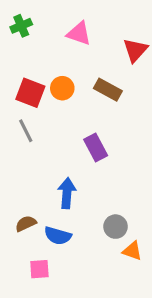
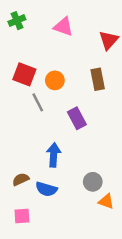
orange circle: (62, 88) -> (55, 80), moved
brown rectangle: (108, 90) -> (98, 79), moved, turned 50
gray line: (26, 131) -> (38, 102), moved
pink square: (39, 269) -> (22, 216), moved

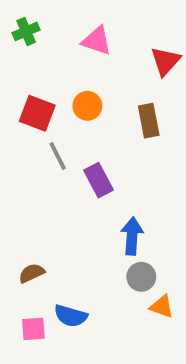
orange circle: (55, 80) -> (87, 106), moved
purple rectangle: (77, 118) -> (99, 180), moved
blue arrow: (54, 155) -> (132, 236), moved
blue semicircle: (46, 189) -> (71, 316), moved

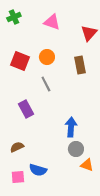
gray line: (58, 156) -> (46, 84), moved
purple rectangle: (99, 180) -> (26, 109), moved

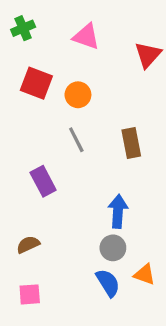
red square: (20, 61) -> (36, 83), moved
brown rectangle: (80, 65) -> (131, 143), moved
gray circle: (76, 149) -> (113, 248), moved
blue semicircle: (38, 170) -> (108, 283), moved, turned -138

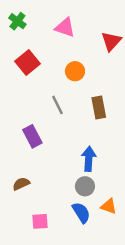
green cross: (23, 28) -> (17, 21), turned -30
red square: (36, 83) -> (27, 62), turned 30
orange circle: (78, 95) -> (75, 71), moved
pink square: (30, 294) -> (40, 221), moved

